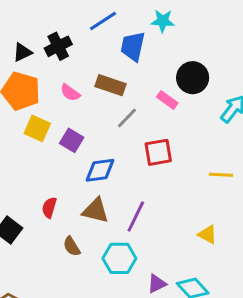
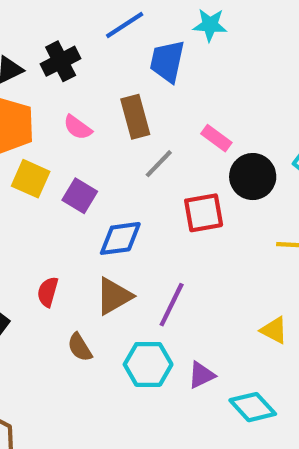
black circle: (193, 78) -> (253, 177), moved
brown rectangle: (110, 85) -> (135, 117), turned 56
brown triangle: (96, 211) -> (114, 296), turned -44
purple triangle: (157, 284) -> (201, 375), moved

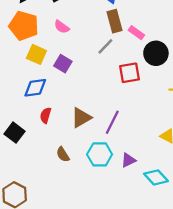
brown rectangle: (135, 117) -> (115, 21), moved
blue diamond: (120, 238) -> (35, 88), moved
brown semicircle: (80, 347) -> (63, 154), moved

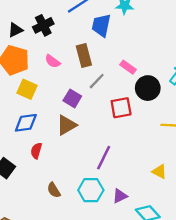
brown rectangle: (115, 21) -> (84, 56), moved
purple square: (63, 64) -> (72, 98), moved
brown triangle: (81, 118) -> (66, 125), moved

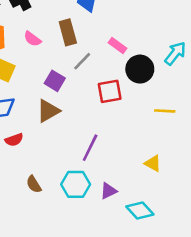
red semicircle: (36, 151) -> (14, 140), turned -126

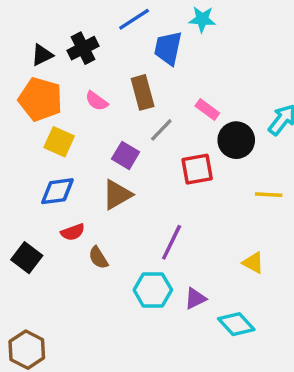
brown semicircle: (34, 184) -> (98, 258), moved

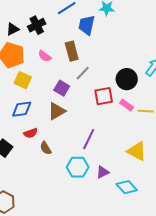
pink rectangle: (207, 109) -> (127, 105), moved
yellow triangle: (253, 263) -> (137, 151), size x1.5

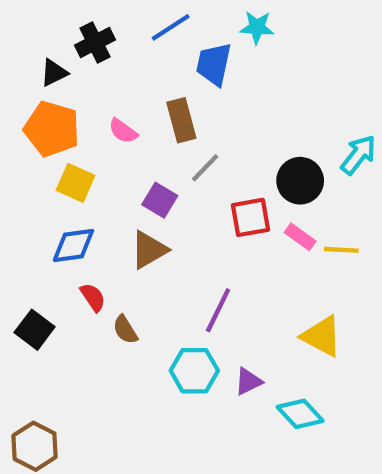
black cross: (37, 25) -> (95, 43), moved
red semicircle: (31, 133) -> (93, 297), turned -104

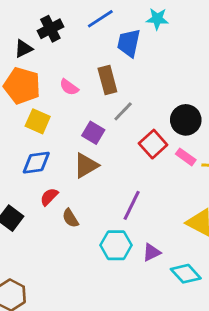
red square: (250, 217) -> (153, 144), turned -32
red semicircle: (93, 297) -> (49, 197), turned -102

